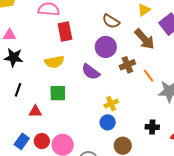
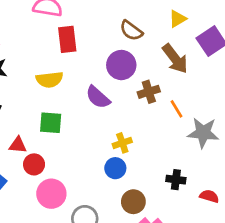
red circle: (42, 141) -> (34, 164), moved

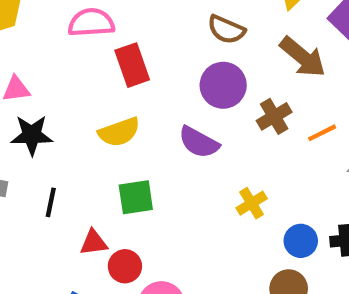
orange line: (177, 109) -> (322, 133), turned -72
blue circle: (115, 168) -> (301, 241), moved

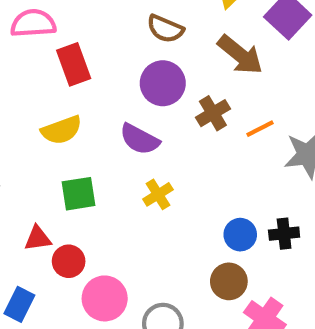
yellow cross: (252, 203) -> (158, 194), moved

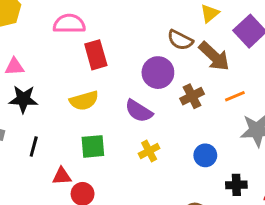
brown semicircle: (165, 29) -> (180, 40), moved
orange line: (260, 129) -> (235, 96), moved
blue circle: (240, 235) -> (205, 155), moved

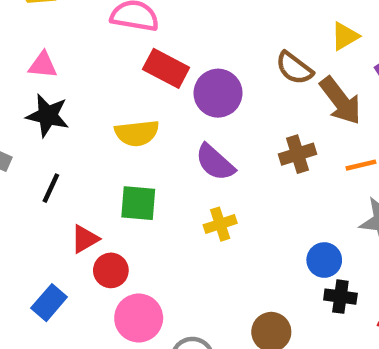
red rectangle: (96, 55) -> (166, 68), turned -56
purple circle: (158, 73) -> (218, 93), moved
blue circle: (205, 155) -> (324, 260), moved
red triangle: (62, 176) -> (85, 239), turned -36

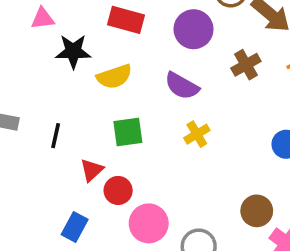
pink triangle: (43, 65) -> (43, 18), moved
purple circle: (218, 93) -> (194, 29), moved
black star: (48, 115) -> (73, 51), moved

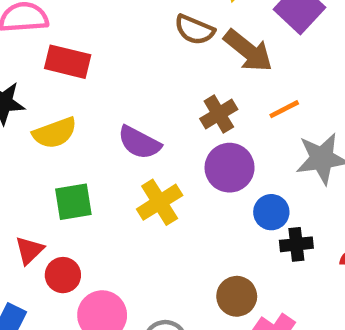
purple circle: (194, 29) -> (230, 168), moved
yellow cross: (197, 134) -> (160, 202), size x1.4

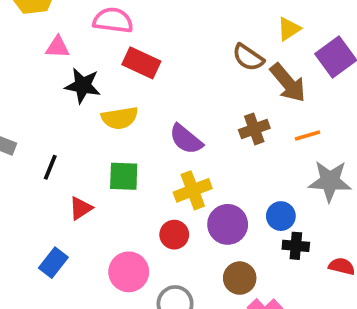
purple circle: (230, 168) -> (228, 224), moved
red circle: (63, 275) -> (174, 235), moved

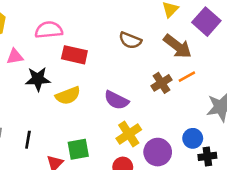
brown semicircle: (248, 57) -> (130, 40), moved
orange line: (307, 135) -> (187, 77), moved
green square: (124, 176) -> (78, 149), moved

